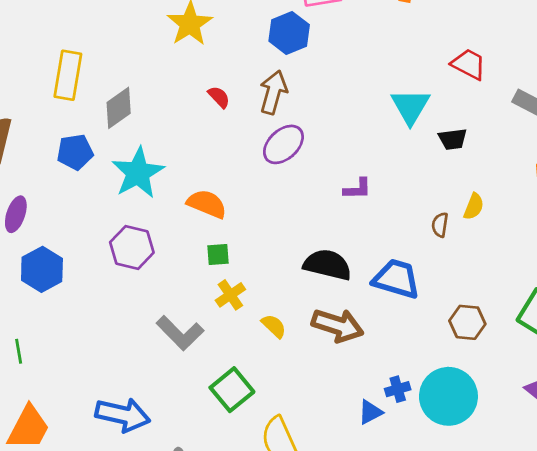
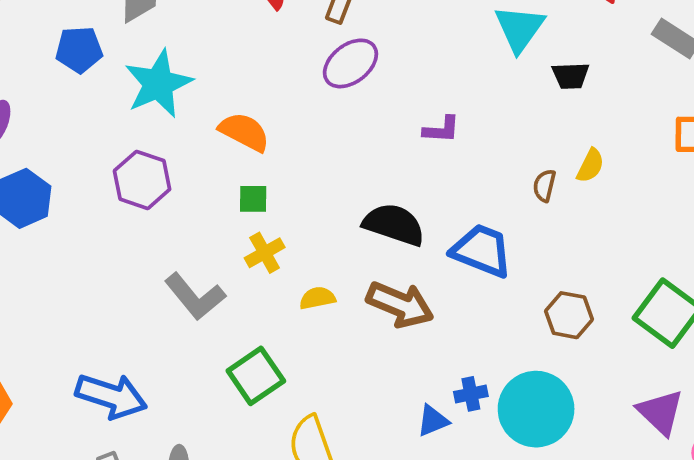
yellow semicircle: (274, 326) -> (317, 298), turned -60

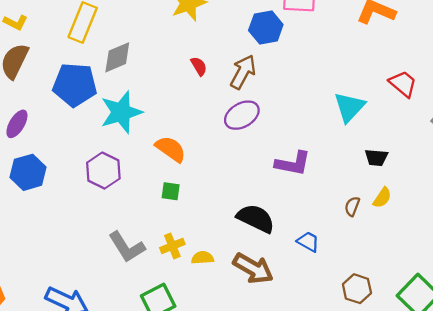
blue pentagon: (79, 50) -> (75, 85), size x1.5
black trapezoid: (571, 76) -> (376, 158), moved
purple L-shape: (441, 130) -> (293, 163), size x1.5
blue trapezoid: (482, 251) -> (308, 242), size x0.6
yellow cross: (265, 253) -> (172, 246), moved

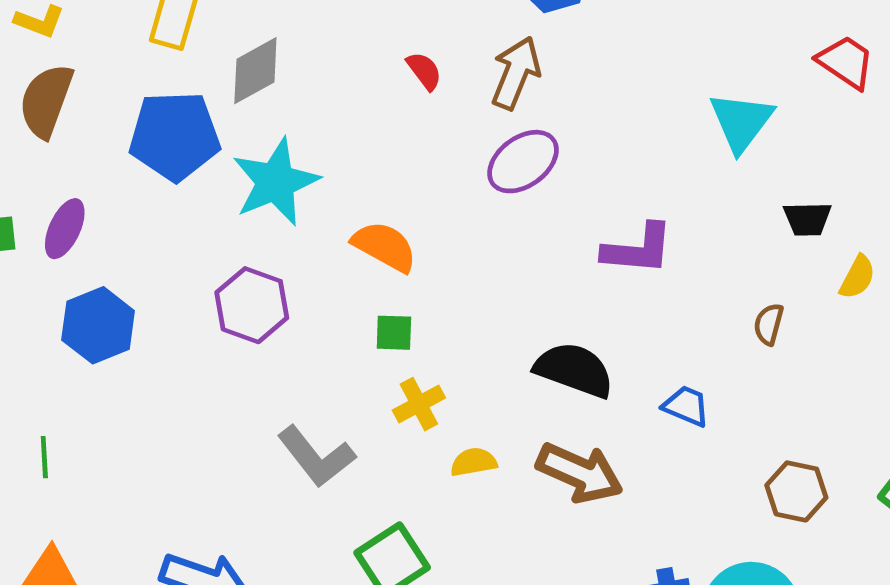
yellow semicircle: (382, 198) -> (857, 277), moved
yellow cross: (172, 246) -> (419, 404), moved

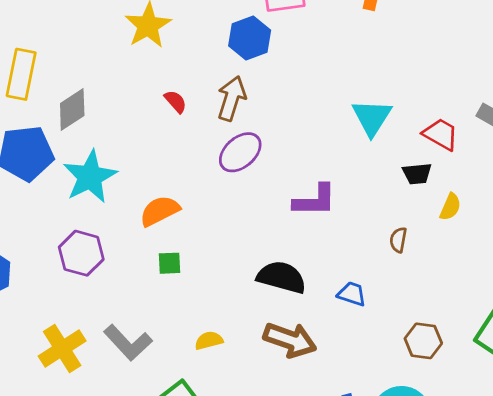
red trapezoid: (846, 62) -> (441, 134), moved
orange semicircle: (385, 246) -> (160, 211), turned -51
yellow cross: (419, 404) -> (62, 348), moved, size x1.5
yellow semicircle: (474, 462) -> (209, 341), moved

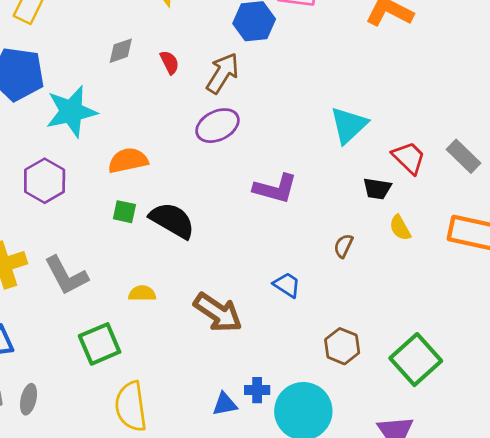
gray diamond: (72, 110) -> (121, 51), moved, size x0.7
yellow semicircle: (450, 207) -> (400, 228), turned 112
black semicircle: (282, 277) -> (172, 220), moved

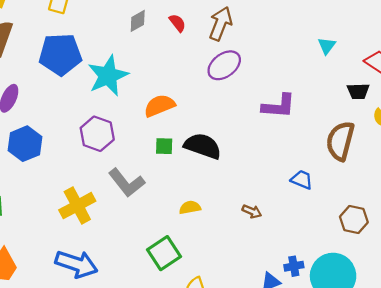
cyan triangle: (349, 125) -> (327, 46), size x0.6
brown semicircle: (343, 246) -> (340, 141), size x2.0
gray L-shape: (66, 276) -> (127, 183), moved
brown arrow: (218, 313) -> (252, 211), size x0.5

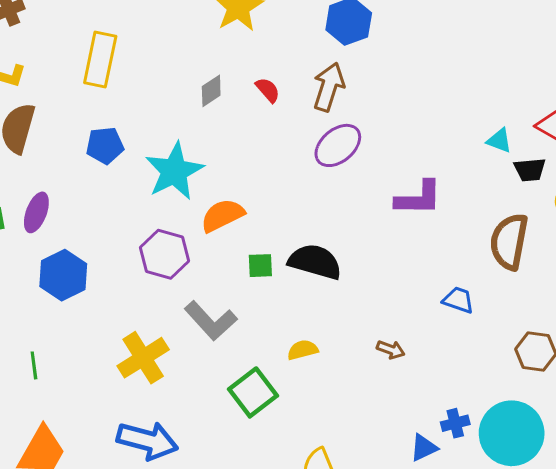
cyan triangle: (327, 46) -> (499, 141), moved, turned -42
blue pentagon: (60, 54) -> (105, 145), size x0.6
orange semicircle: (159, 106) -> (222, 215), moved
green square: (164, 253) -> (253, 392), moved

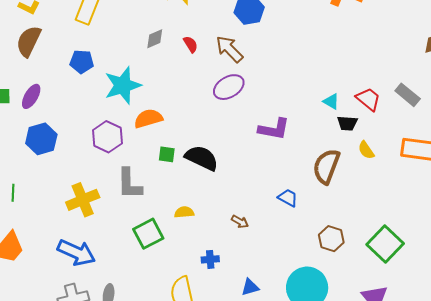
brown arrow: (329, 87) -> (229, 49), turned -72
gray L-shape: (211, 321) -> (129, 184), turned 32
blue cross: (455, 423) -> (210, 259), moved

